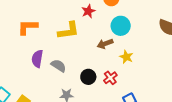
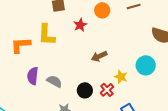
cyan circle: (121, 26) -> (146, 65), moved
yellow L-shape: (68, 31) -> (46, 35), moved, turned 105
yellow star: (126, 57) -> (121, 77), moved

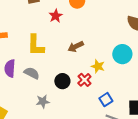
yellow L-shape: (46, 35) -> (36, 45), moved

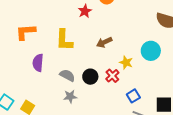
gray semicircle: (32, 73) -> (67, 75), moved

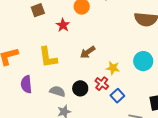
cyan circle: (151, 51) -> (143, 61), moved
blue square: (133, 96) -> (117, 96), moved

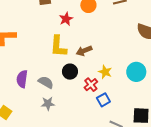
yellow L-shape: (48, 57) -> (58, 46), moved
purple semicircle: (26, 84) -> (22, 79), moved
black circle: (80, 88) -> (70, 72), moved

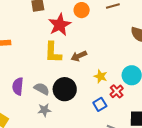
red star: (66, 19) -> (60, 25), size x1.6
black circle: (70, 72) -> (65, 89), moved, size x1.5
red cross: (91, 85) -> (117, 91), moved

